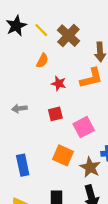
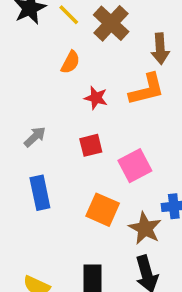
gray arrow: (19, 109) -> (35, 137), turned 144
blue rectangle: (23, 165) -> (40, 193), moved

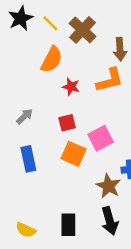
orange semicircle: (70, 62) -> (52, 60), size x1.5
orange square: (103, 210) -> (74, 154), moved

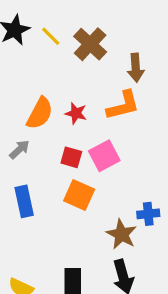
orange semicircle: (52, 60) -> (40, 113), moved
red square: (67, 123) -> (71, 157), turned 30
pink square: (101, 138) -> (104, 156), moved

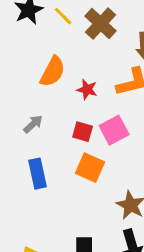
orange semicircle: (40, 113) -> (53, 72), moved

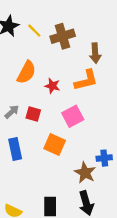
brown cross: (101, 24) -> (63, 36), turned 30
red square: (83, 132) -> (33, 114), moved

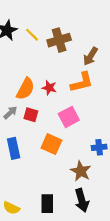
brown arrow: (95, 53) -> (90, 56), turned 36
orange semicircle: (26, 72) -> (25, 89), moved
blue cross: (104, 158) -> (99, 147), moved

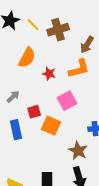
orange semicircle: (25, 89) -> (27, 58), moved
red square: (31, 115) -> (34, 112), moved, turned -32

